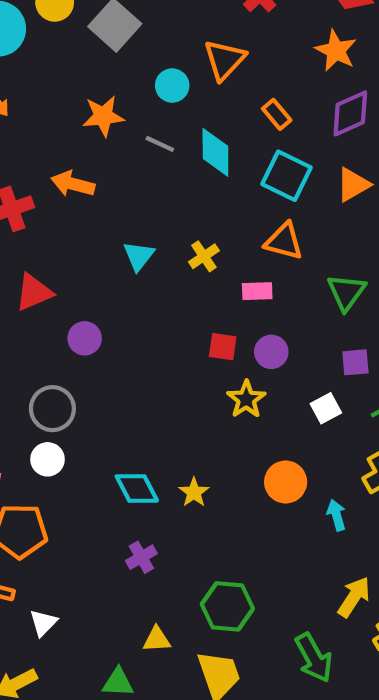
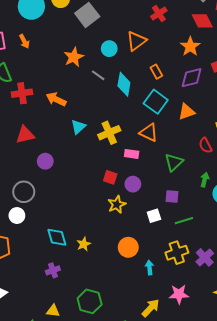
orange star: (103, 116) -> (74, 57), turned -30
orange arrow: (73, 184) -> (56, 99), moved
yellow cross: (204, 256) -> (109, 133), size x1.5

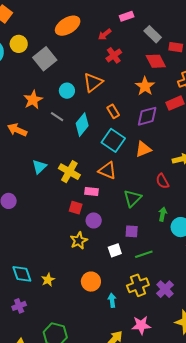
cyan diamond: (124, 84) -> (82, 125), turned 30
orange arrow: (56, 99) -> (17, 130), moved
yellow cross: (109, 133) -> (69, 172), turned -35
red square: (110, 177) -> (76, 208), moved

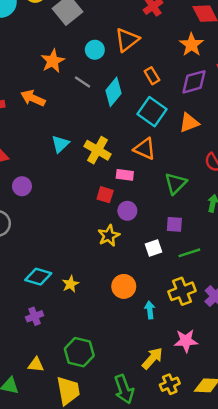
cyan diamond: (22, 274) -> (38, 277), turned -55

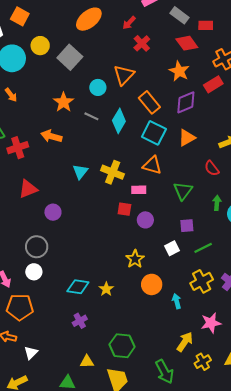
orange rectangle: (152, 76) -> (149, 102), size x1.5
yellow star: (109, 236) -> (135, 259), moved

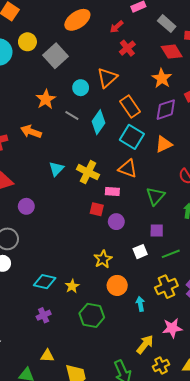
green hexagon: (122, 346) -> (92, 315), moved

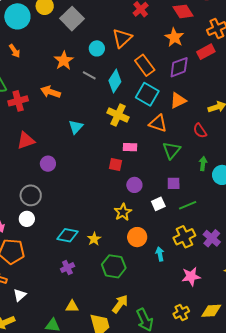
orange triangle: (128, 169) -> (158, 123), moved
yellow cross: (88, 172) -> (118, 115), moved
purple circle: (116, 222) -> (134, 185), moved
yellow arrow: (145, 344) -> (120, 304), moved

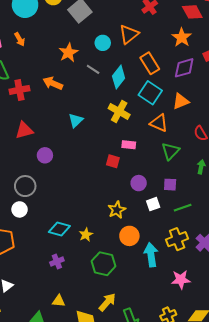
purple circle: (134, 185) -> (139, 183), moved
cyan arrow: (160, 254) -> (151, 255), size x1.6

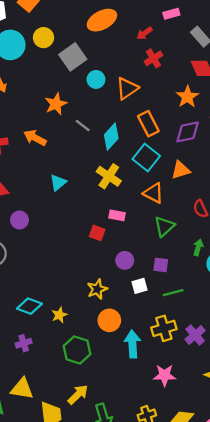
cyan circle: (103, 43) -> (96, 79), moved
yellow triangle: (59, 301) -> (22, 389), size x1.5

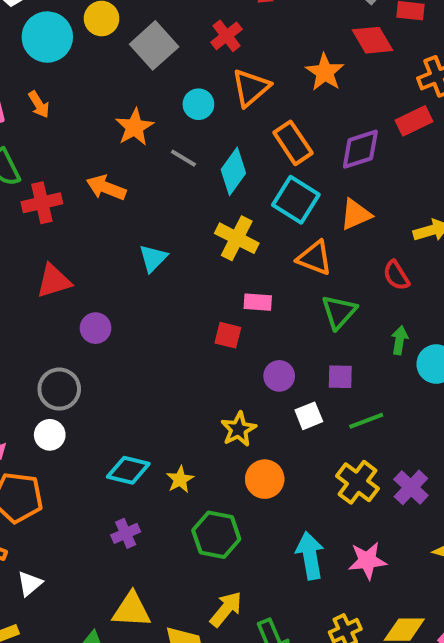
red cross: (153, 58) -> (226, 36), moved
cyan circle: (96, 79) -> (198, 104), moved
orange star: (187, 97) -> (325, 72), moved
yellow cross: (164, 328) -> (357, 482), turned -30
cyan arrow: (132, 344) -> (310, 556), moved

